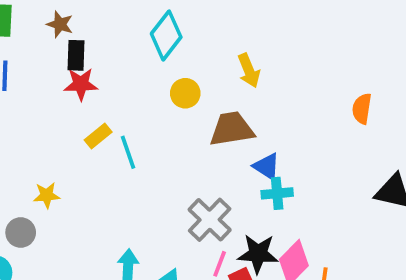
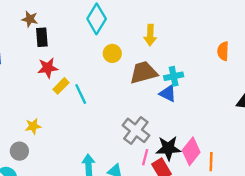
yellow arrow: (249, 71) -> (150, 35), turned 30
red star: (81, 84) -> (48, 68), moved
cyan cross: (277, 193) -> (174, 76), moved

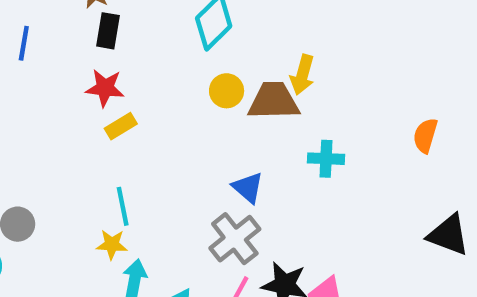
brown trapezoid: (144, 73) -> (274, 101), moved
blue triangle: (168, 93) -> (248, 188), moved
cyan line: (81, 94) -> (123, 206), moved
yellow star: (33, 126) -> (112, 244), moved

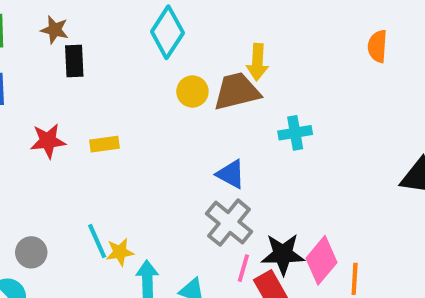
red star: (105, 88) -> (48, 141), moved
yellow rectangle: (121, 126) -> (104, 144), turned 36
orange semicircle: (425, 135) -> (377, 46), moved
cyan line: (123, 206) -> (97, 241), moved

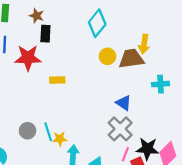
red star: (48, 141) -> (28, 58), moved, size x1.4
gray circle: (31, 252) -> (27, 131), moved

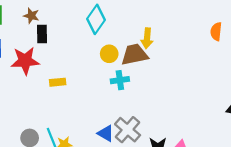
cyan cross: (161, 84) -> (120, 80), moved
blue triangle: (124, 103) -> (106, 133), moved

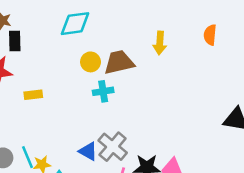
cyan diamond: (96, 19) -> (75, 24), turned 48
yellow arrow: (147, 38) -> (160, 43), moved

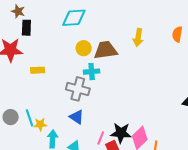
gray cross: (113, 147) -> (78, 89), moved, turned -30

